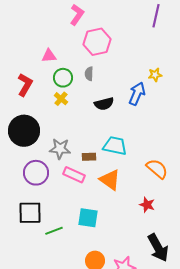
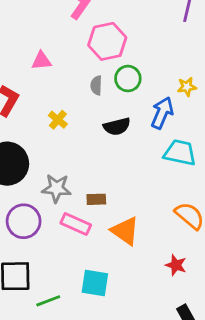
green circle: (63, 78) -> (128, 79), moved
cyan trapezoid: (115, 146) -> (180, 153), moved

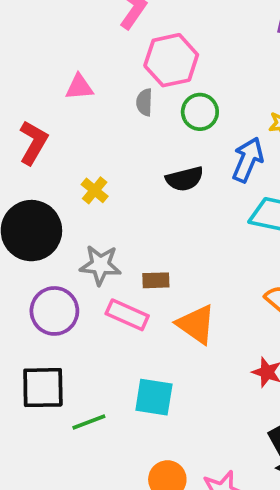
gray semicircle: (96, 85) -> (144, 102), moved
yellow cross: (58, 120) -> (95, 190), moved

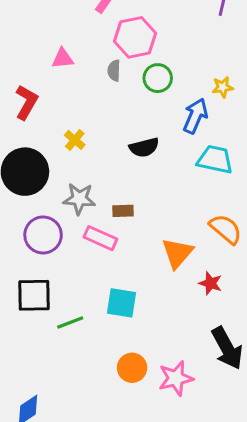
black semicircle: (185, 179) -> (144, 147), moved
orange triangle: (196, 324) -> (177, 253), moved, turned 36

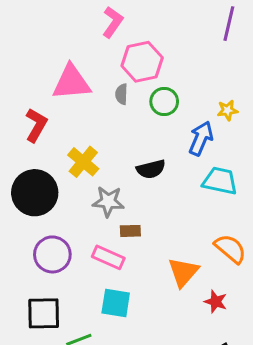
pink triangle: (63, 58) -> (71, 82), size x1.8
yellow cross: (75, 140) -> (83, 162), size x1.5
gray star: (79, 199) -> (108, 202), moved
cyan square: (121, 303) -> (116, 303), moved

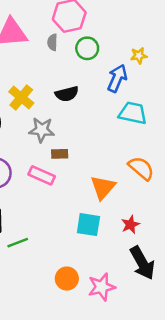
black semicircle: (151, 169) -> (67, 94), moved
red star: (216, 302) -> (130, 225), moved, turned 30
cyan square: (116, 303) -> (88, 225), moved

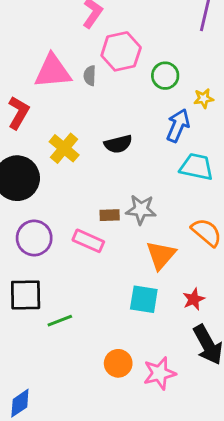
gray semicircle: (52, 42) -> (90, 76), moved
green circle: (87, 48) -> (165, 76), moved
gray star: (42, 130) -> (141, 210), moved

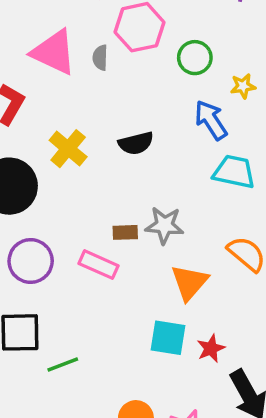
pink triangle: (53, 71) -> (54, 52), turned 30
blue arrow: (178, 125) -> (211, 120), turned -56
red star: (194, 299) -> (211, 348), moved

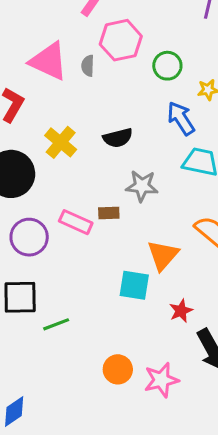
gray star: (164, 225) -> (142, 186), moved
pink rectangle: (98, 265) -> (76, 222), moved
cyan square: (168, 338) -> (134, 285), moved

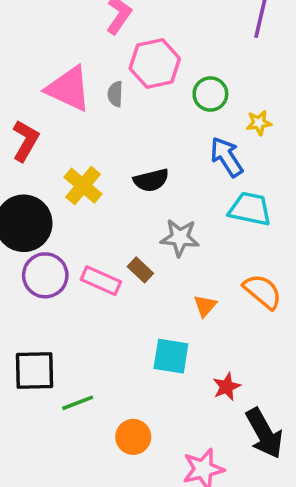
brown rectangle: (109, 213) -> (140, 270), turned 45
purple circle: (29, 237) -> (45, 275), moved
orange triangle: (163, 255) -> (205, 306), moved, size x0.6
orange circle: (118, 369) -> (133, 437), moved

